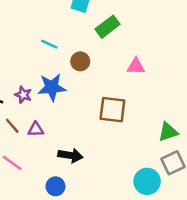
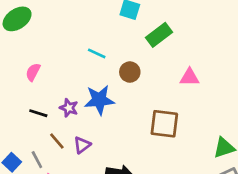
purple triangle: (36, 129) -> (82, 145), turned -35

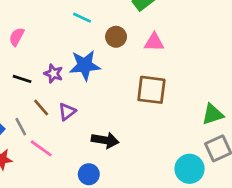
pink triangle: (190, 77) -> (154, 42), moved

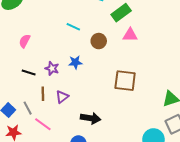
pink triangle: (154, 42) -> (130, 35), moved
blue star: (85, 65) -> (75, 62), size x0.6
brown line: (41, 108) -> (43, 94), turned 40

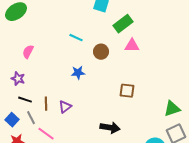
purple star: (52, 68) -> (18, 79), moved
black line: (29, 72) -> (25, 100), moved
brown square: (125, 81) -> (127, 91), size x0.7
black arrow: (91, 118) -> (110, 128), moved

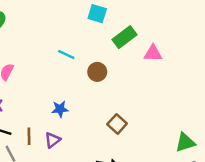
pink triangle: (132, 46) -> (153, 53), moved
blue star: (78, 73) -> (60, 109), moved
brown square: (127, 91) -> (117, 124), moved, turned 35

